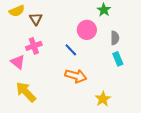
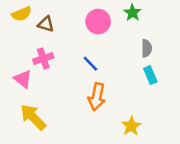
brown triangle: (36, 19) -> (46, 24), turned -40
pink circle: (87, 30) -> (98, 22), moved
orange arrow: (76, 76) -> (97, 97), turned 85

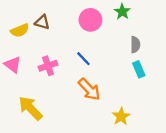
yellow semicircle: (22, 14) -> (20, 30), moved
pink cross: (43, 58) -> (48, 66), moved
pink triangle: (23, 79) -> (13, 65), moved
orange arrow: (97, 97) -> (89, 89), turned -55

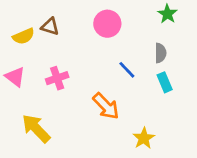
green star: (122, 12) -> (167, 14), moved
blue line: (83, 59) -> (127, 70), moved

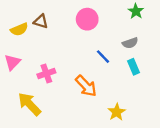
gray semicircle: (160, 53) -> (130, 43), turned 70
pink triangle: (15, 77) -> (12, 62), turned 36
pink cross: (57, 78) -> (46, 74), moved

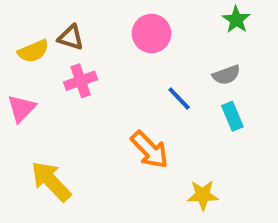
pink cross: (46, 74) -> (81, 81), moved
yellow star: (117, 112) -> (203, 195), turned 30

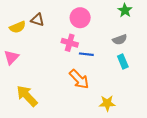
pink cross: (81, 81) -> (70, 43), moved, turned 35
blue line: (179, 98) -> (86, 54), moved, turned -40

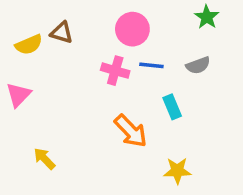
blue line: (86, 54) -> (151, 65), moved
cyan rectangle: (123, 62) -> (172, 107), moved
yellow arrow: (27, 96) -> (44, 159), size x0.6

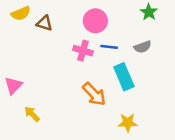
yellow semicircle: (29, 45) -> (21, 13), moved
pink triangle: (18, 95) -> (13, 85), moved
cyan rectangle: (172, 107) -> (124, 77), size x1.5

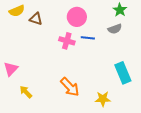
gray semicircle: (143, 47) -> (115, 29), moved
cyan rectangle: (124, 77) -> (123, 73), moved
orange arrow: (94, 94) -> (70, 87), moved

